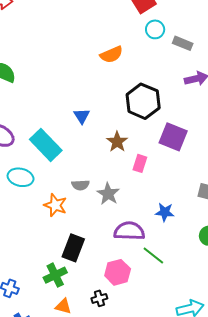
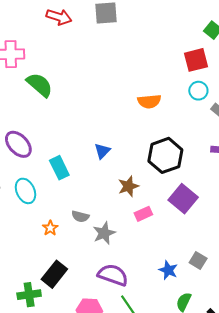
cyan rectangle: (46, 145) -> (59, 168), size x0.7
pink rectangle: (140, 163) -> (143, 214), turned 30
cyan ellipse: (21, 177) -> (25, 191), turned 35
orange star: (55, 205) -> (50, 228), size x0.7
blue star: (165, 212) -> (168, 270), moved

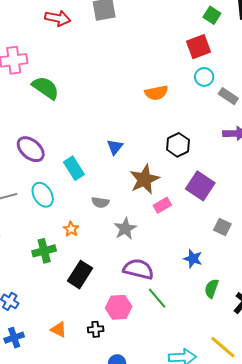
black hexagon: (165, 155) -> (178, 145), size x0.7
brown star: (128, 186) -> (144, 179), size x1.4
gray semicircle: (80, 216) -> (100, 202), moved
gray square: (198, 261) -> (222, 227), moved
green cross: (29, 295) -> (44, 251), moved

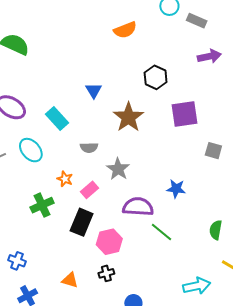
purple square: (200, 186) -> (184, 114), turned -32
pink rectangle: (162, 205) -> (89, 190), moved
blue star: (193, 259) -> (176, 189), moved
green semicircle: (212, 289) -> (216, 230), moved
pink hexagon: (119, 307) -> (109, 242), moved

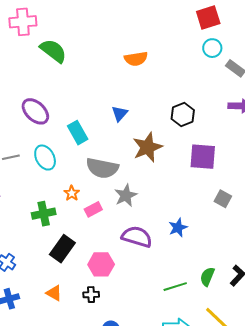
orange semicircle: (125, 30) -> (136, 59), moved
gray semicircle: (89, 148) -> (102, 168), size x1.8
blue star: (176, 189) -> (178, 228), turned 30
black rectangle: (82, 222) -> (62, 249), moved
green line: (161, 232) -> (175, 287), moved, turned -70

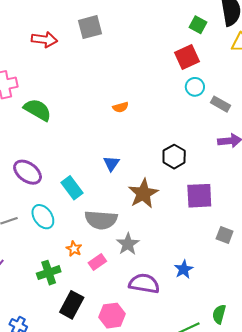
orange semicircle: (136, 59) -> (121, 107), size x0.7

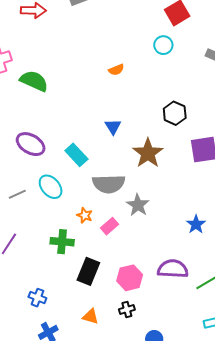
cyan circle: (195, 87) -> (163, 45), moved
green cross: (49, 273) -> (62, 242), turned 30
purple semicircle: (144, 284) -> (173, 269), moved

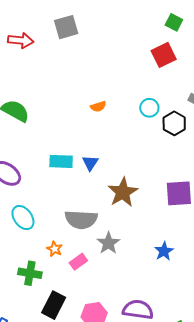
cyan circle: (163, 45) -> (149, 108), moved
black hexagon: (175, 113) -> (174, 123), moved
cyan rectangle: (76, 155) -> (61, 161), moved, turned -50
blue star: (196, 224) -> (164, 251), moved

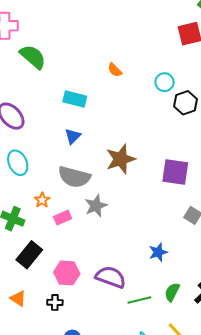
orange semicircle: (98, 106) -> (115, 70), turned 49
cyan rectangle: (61, 161) -> (75, 99), moved
blue triangle: (90, 163) -> (73, 136), moved
blue star: (164, 251) -> (158, 252), moved

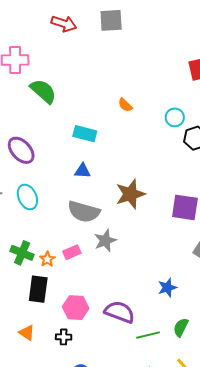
blue triangle: (73, 136) -> (83, 171), turned 48
orange star: (42, 200) -> (47, 259), moved
black rectangle: (29, 255) -> (38, 289), turned -32

